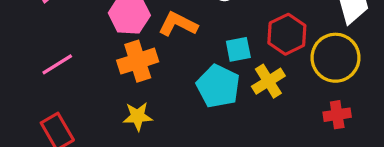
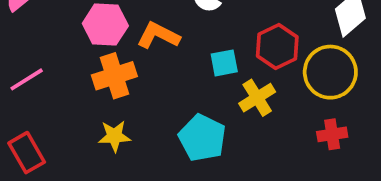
cyan pentagon: (218, 86) -> (202, 138), moved

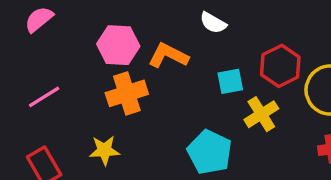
yellow star: (114, 136) -> (104, 150), moved

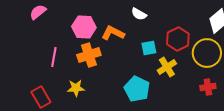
pink line: (44, 97) -> (54, 57), moved, turned -48

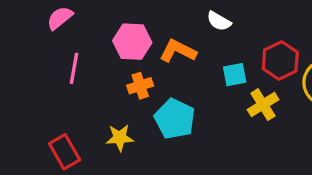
orange cross: (89, 55) -> (140, 86), size x0.7
pink line: (54, 57) -> (74, 68), moved
cyan pentagon: (137, 89) -> (175, 119), moved

